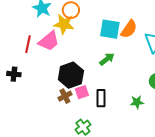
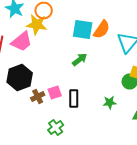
black hexagon: (71, 75) -> (20, 78), moved

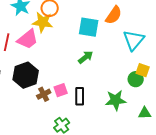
orange semicircle: (102, 30) -> (114, 15), moved
green star: (110, 102) -> (116, 100), size x1.5

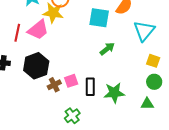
green arrow: (86, 57) -> (107, 49), moved
green circle: (136, 79) -> (154, 82), moved
green star: (116, 100) -> (114, 93), moved
green triangle: (145, 113) -> (147, 104), moved

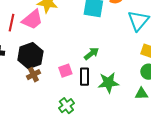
green arrow: (107, 49) -> (91, 54), moved
brown cross: (54, 85) -> (33, 75), moved

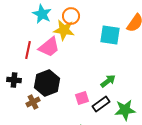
brown cross: (33, 75) -> (33, 102), moved
black rectangle: (84, 77) -> (101, 104), turned 54

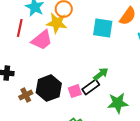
red line: (28, 50) -> (20, 28), moved
black hexagon: (47, 83) -> (49, 88), moved
black rectangle: (101, 104) -> (91, 87), moved

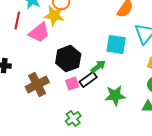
cyan square: (103, 28) -> (116, 45), moved
black hexagon: (49, 88) -> (68, 59), moved
brown cross: (26, 95) -> (37, 85), moved, size x1.6

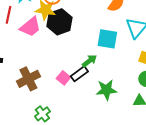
black hexagon: (68, 59) -> (59, 22), moved
pink square: (72, 84) -> (63, 78), turned -32
green cross: (73, 119) -> (42, 114), moved

